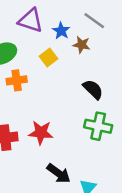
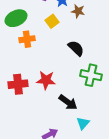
black semicircle: (93, 89) -> (76, 48), moved
black arrow: (59, 173) -> (68, 102), moved

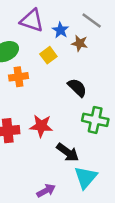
cyan triangle: (83, 123) -> (86, 177), size x1.5

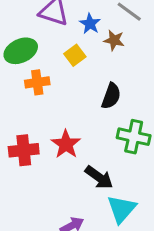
black semicircle: (77, 88) -> (111, 96), turned 66
red star: (41, 126) -> (66, 144), turned 30

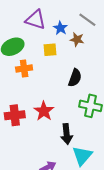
yellow square: (75, 55) -> (50, 50), turned 32
black arrow: (99, 177) -> (67, 134), turned 48

